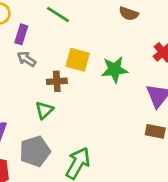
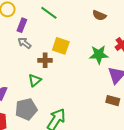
green star: (115, 70) -> (99, 55), moved

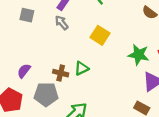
brown cross: (45, 60) -> (61, 73), moved
green triangle: (35, 80) -> (82, 68), moved

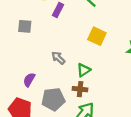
gray arrow: (62, 23) -> (58, 58), moved
brown cross: (61, 73) -> (80, 89), moved

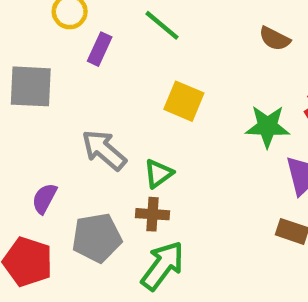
gray square: (25, 26) -> (31, 86), size x1.5
gray arrow: (58, 58) -> (104, 150), size x1.5

